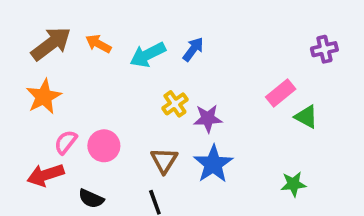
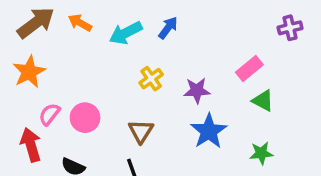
green triangle: (306, 117) -> (263, 101), moved
purple star: (208, 118) -> (197, 91), moved
blue star: (213, 164) -> (209, 131), moved
red arrow: (46, 175) -> (31, 145), turned 92

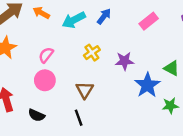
pink rectangle: (249, 68) -> (149, 21), moved
pink semicircle: (49, 114) -> (46, 55), moved
blue star: (209, 131) -> (147, 85), moved

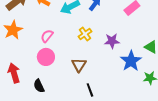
black semicircle: (36, 115) -> (39, 86), turned 40
black line: (79, 118) -> (90, 90), moved

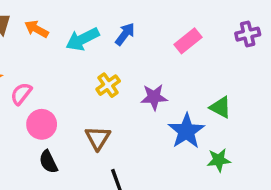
pink semicircle: (47, 36) -> (21, 94), moved
black semicircle: (39, 86) -> (48, 162), moved

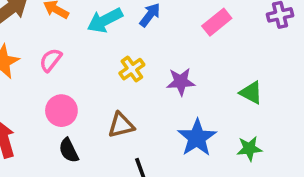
pink semicircle: (21, 94) -> (51, 60), moved
blue star: (186, 131) -> (197, 138), moved
brown triangle: (98, 138) -> (121, 125), turned 44

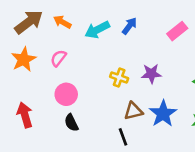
yellow cross: (132, 69) -> (119, 77), moved, turned -36
brown triangle: (121, 125) -> (133, 111), moved

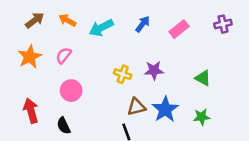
brown arrow: (29, 22) -> (35, 20), size x0.7
blue arrow: (129, 26) -> (143, 24), moved
black semicircle: (71, 123) -> (64, 126), moved

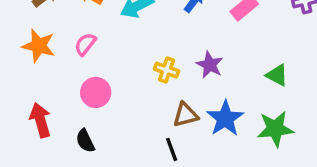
orange star: (30, 57) -> (39, 46), turned -30
purple star: (154, 70) -> (210, 65), turned 30
green star: (202, 117) -> (275, 129), size x1.5

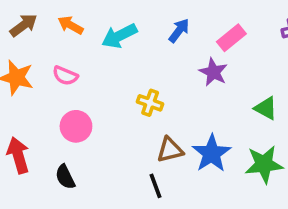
pink semicircle: (85, 44) -> (65, 76), turned -105
purple star: (210, 65) -> (213, 72), moved

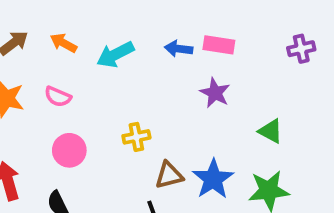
blue arrow: (179, 31) -> (179, 49), turned -120
pink rectangle: (231, 38) -> (219, 45), moved, turned 48
yellow cross: (150, 103) -> (136, 137), moved, turned -30

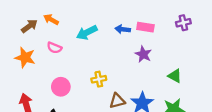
orange arrow: (64, 43) -> (51, 20), moved
purple cross: (301, 49) -> (183, 23), moved
pink semicircle: (58, 97) -> (54, 48), moved

